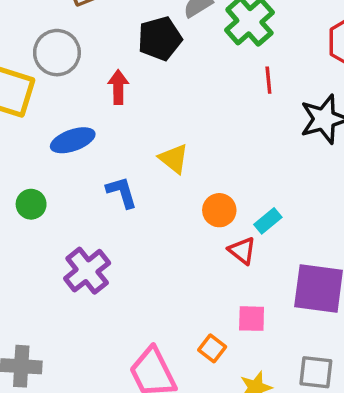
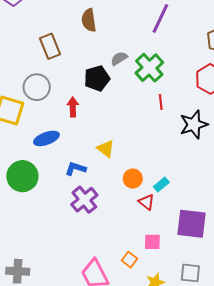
blue L-shape: (122, 192) -> (76, 169), turned -55
green circle: (31, 204) -> (22, 176), size x1.8
purple cross: (87, 271) -> (84, 200), moved

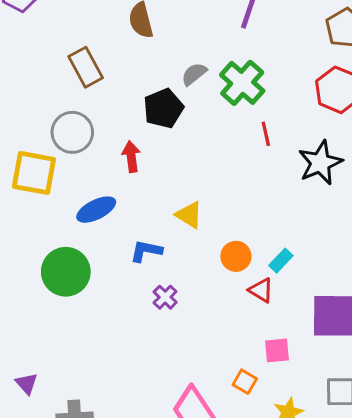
purple cross: (84, 200) -> (165, 297), size x0.6

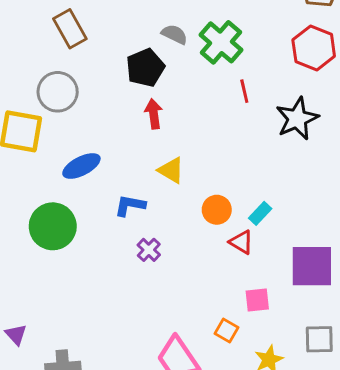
gray semicircle: (194, 74) -> (175, 34), turned 65
red arrow: (131, 157) -> (154, 114), moved

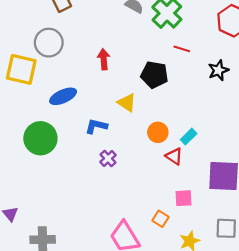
black pentagon: (145, 68) -> (154, 75), moved, turned 30
red line: (244, 91) -> (182, 49), turned -63
red arrow: (154, 114) -> (104, 59), moved
black star: (297, 119) -> (218, 70), size x0.7

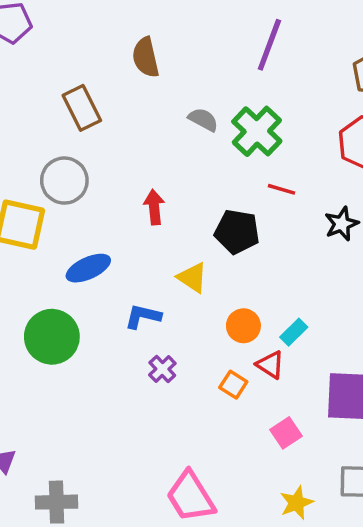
pink square: (183, 198) -> (286, 433), turned -30
orange square: (160, 219) -> (233, 385), moved

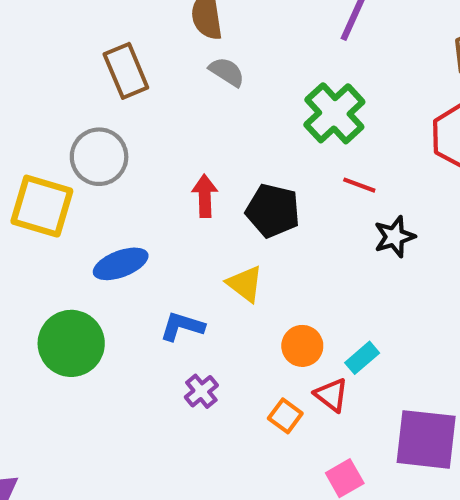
gray semicircle: (203, 120) -> (227, 72), moved
black star: (342, 224) -> (394, 237), moved
black pentagon: (237, 232) -> (273, 211), moved

